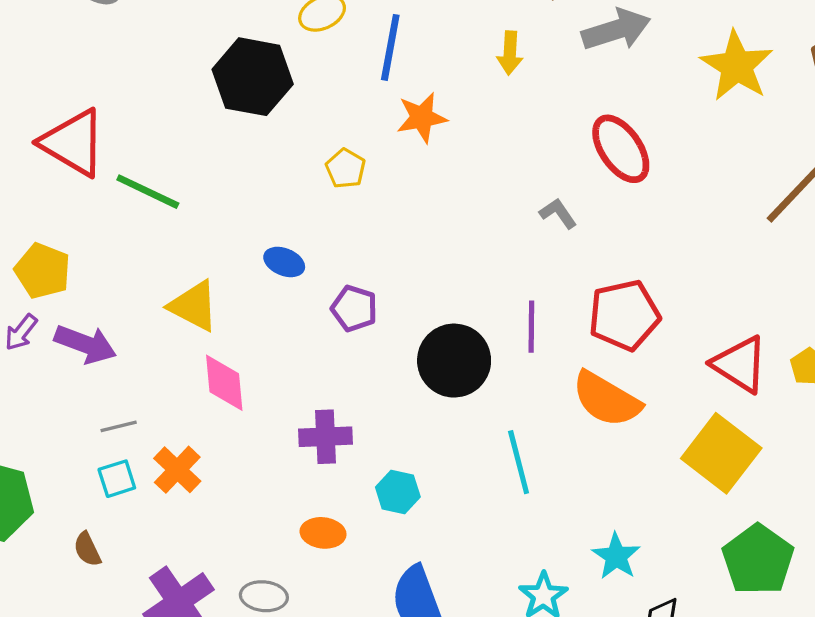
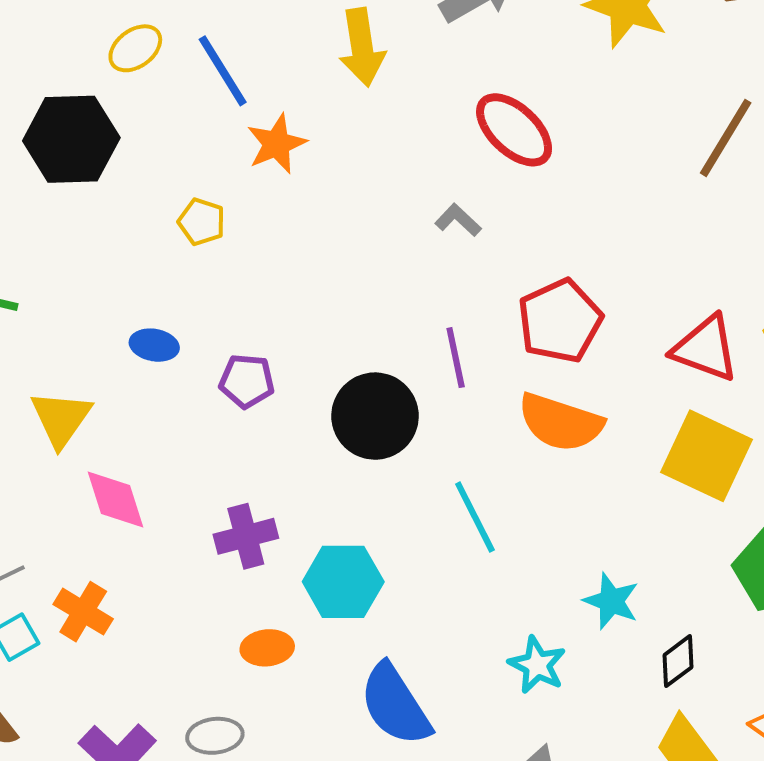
blue line: (390, 47) -> (223, 71), turned -30
yellow arrow: (510, 53) -> (362, 47), size x1.5
yellow triangle: (194, 306) -> (61, 419), turned 50
cyan hexagon: (398, 492) -> (343, 582), size x1.5

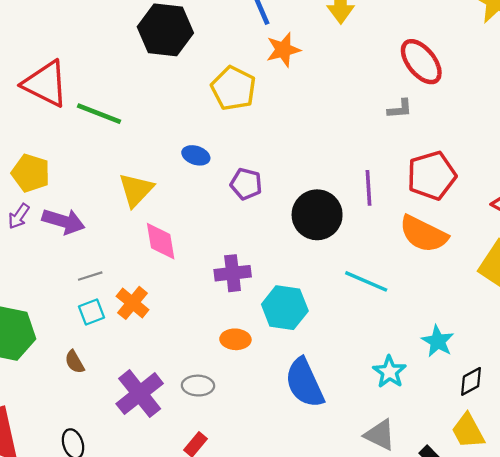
gray L-shape: (458, 220) -> (400, 109), moved, turned 124
yellow pentagon: (202, 222) -> (233, 88), size x1.6
cyan line: (475, 517) -> (366, 281), turned -48

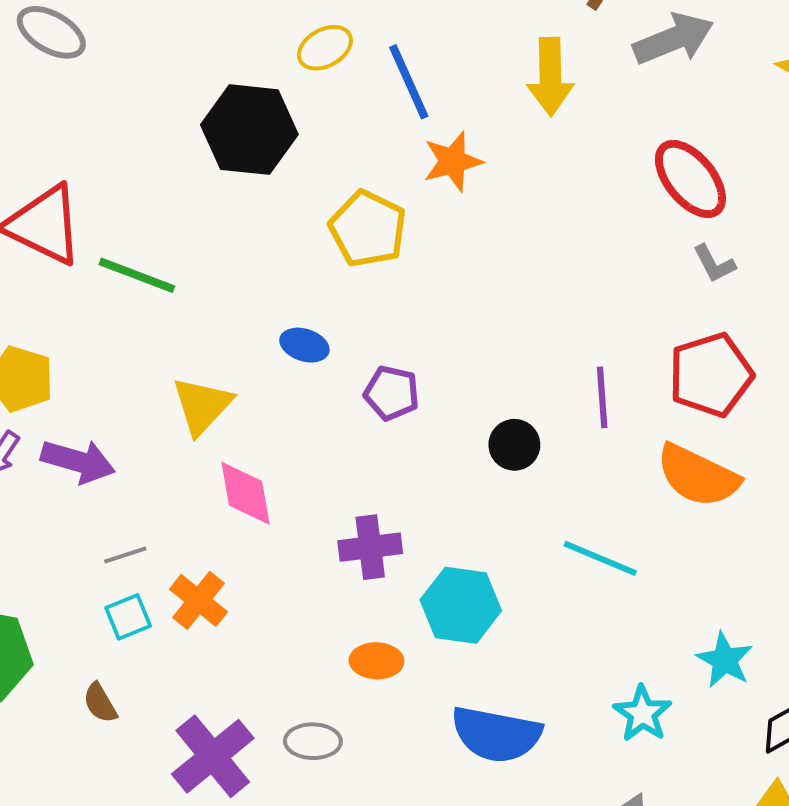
gray L-shape: (400, 109) -> (714, 264), moved, turned 68
black circle: (317, 215) -> (514, 445), size x0.6
blue semicircle: (304, 383) -> (496, 734), turned -54

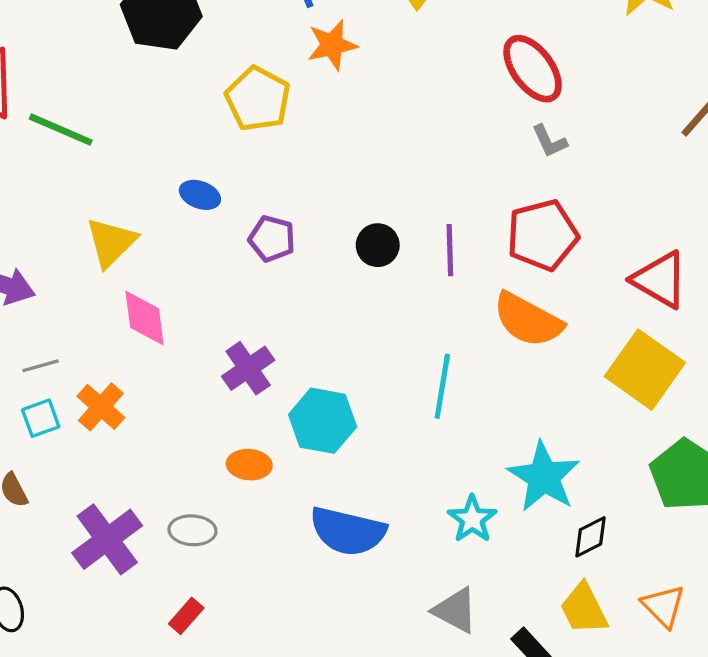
black circle: (514, 445) -> (378, 245), moved
purple cross: (370, 547) -> (248, 368), turned -30
cyan line: (600, 558) -> (442, 386), turned 74
cyan star: (725, 660) -> (544, 477), size x1.5

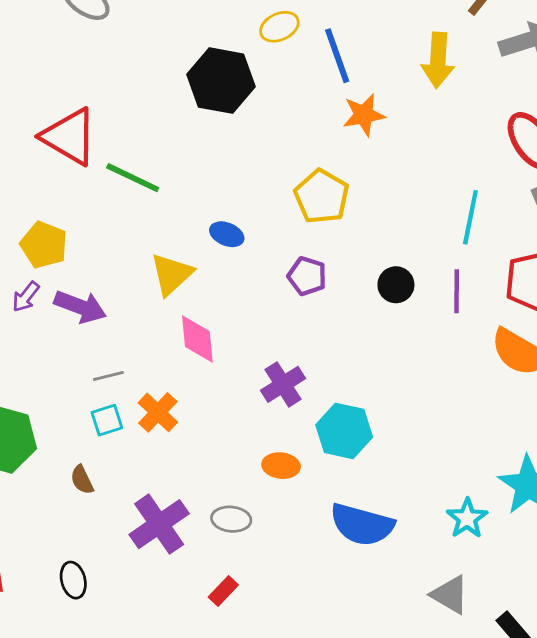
yellow pentagon: (258, 99) -> (322, 197), moved
blue ellipse: (200, 195) -> (227, 234), moved
cyan line: (442, 386) -> (470, 217), moved

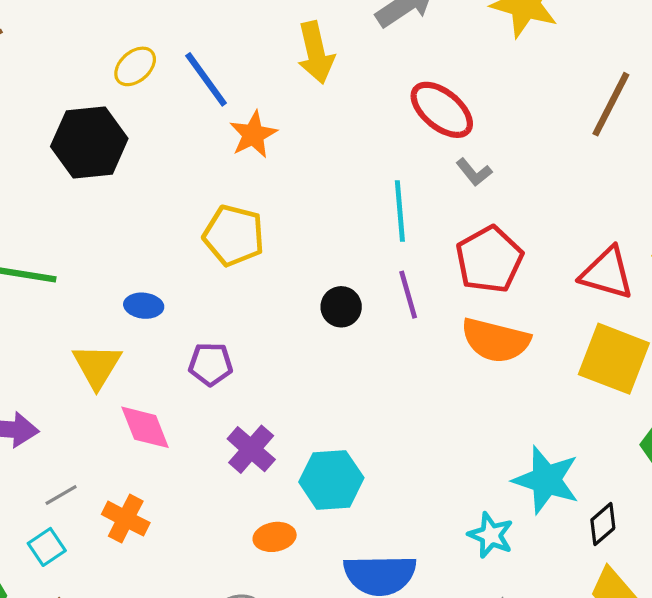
purple pentagon: (307, 276) -> (211, 364), moved
cyan square: (107, 420) -> (47, 547), moved

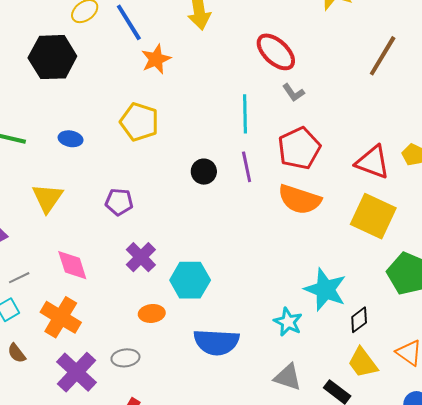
blue ellipse: (144, 306) -> (71, 139), moved
pink diamond: (145, 427) -> (72, 265), moved
orange cross: (126, 519) -> (61, 317), moved, size x1.4

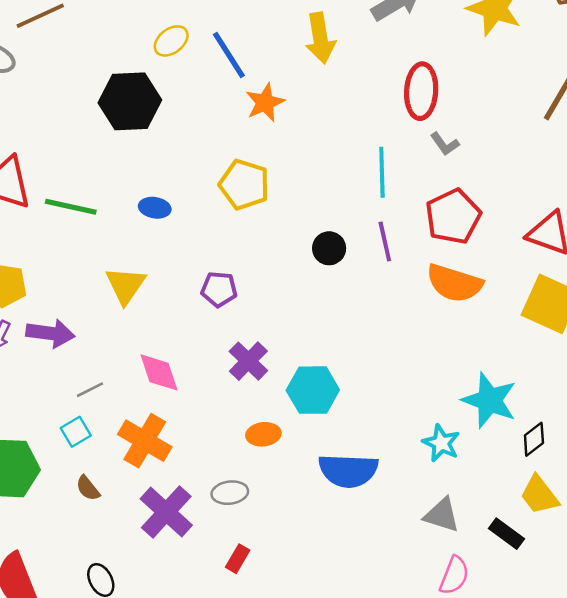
red ellipse: (276, 52) -> (421, 91), turned 51

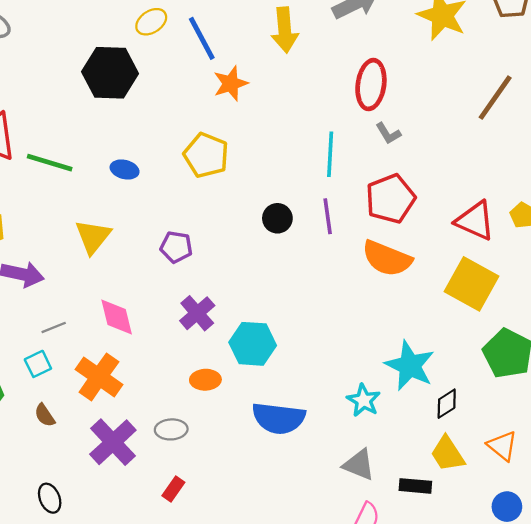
black rectangle: (506, 534) -> (415, 486), turned -36

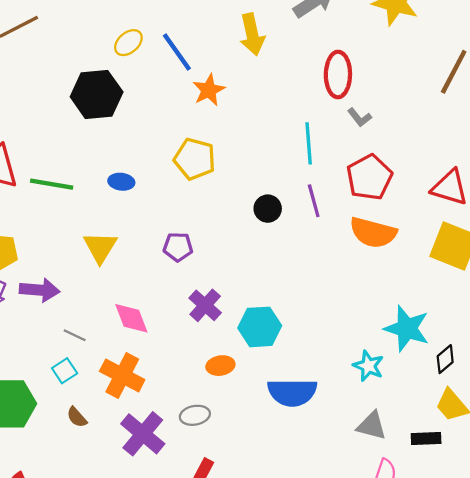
gray line: (54, 327) -> (75, 335), turned 55

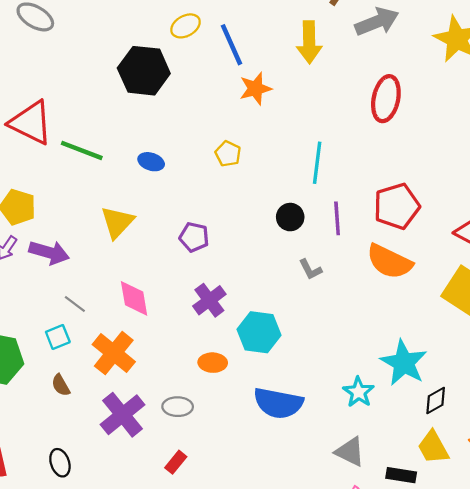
gray L-shape: (360, 117) -> (310, 269), moved
cyan line: (309, 143) -> (317, 163), moved
yellow pentagon: (195, 159) -> (228, 154), size x0.6

